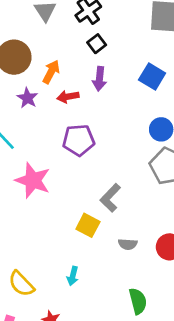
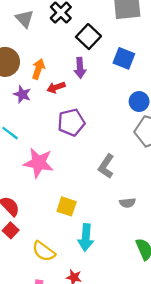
black square: (97, 44) -> (88, 37), moved, size x1.5
yellow square: (88, 225) -> (67, 206), moved
cyan arrow: (73, 276) -> (86, 237), size x1.6

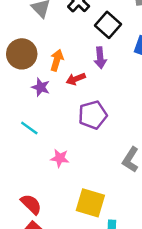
pink star: (38, 163) -> (60, 158), size x0.6
yellow square: (67, 206) -> (90, 203), size x1.4

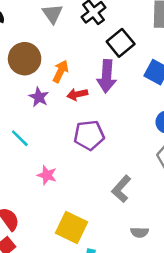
purple arrow: (100, 58) -> (107, 76), size x1.4

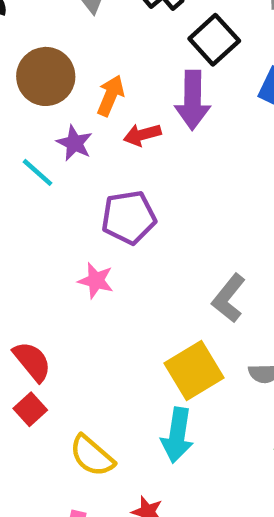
purple pentagon: (89, 135) -> (129, 217), moved
cyan line: (20, 138) -> (37, 172), moved
yellow square: (72, 228) -> (194, 371), moved, turned 36

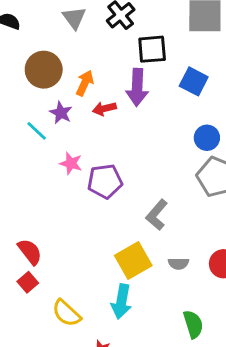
black square: (214, 40) -> (152, 49), turned 36
purple pentagon: (129, 217) -> (105, 181), moved
pink star: (96, 281) -> (71, 163), moved

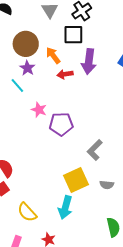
black square: (152, 49) -> (73, 35), moved
orange arrow: (85, 83) -> (53, 55), turned -66
purple star: (61, 113) -> (27, 68), moved

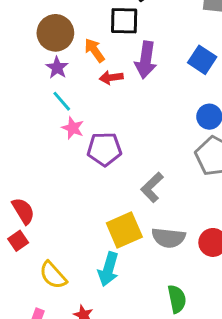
cyan line: (17, 85) -> (62, 101), moved
gray semicircle: (107, 185) -> (168, 238), size x1.6

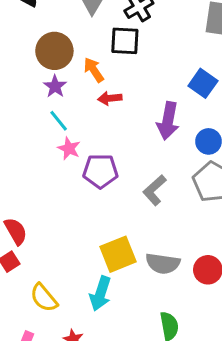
purple arrow: (146, 60) -> (168, 121), moved
gray L-shape: (152, 187) -> (154, 190), moved

